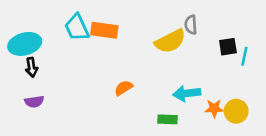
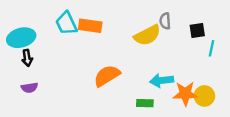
black square: (228, 47) -> (197, 31), moved
orange semicircle: (124, 88) -> (107, 76), size x1.6
orange star: (214, 108) -> (185, 94), size x1.5

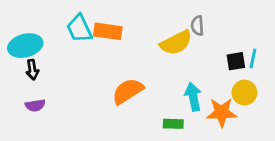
black square: (197, 31) -> (236, 61), moved
cyan arrow: (162, 80) -> (193, 97), turned 85
yellow circle: (204, 96) -> (244, 93), moved

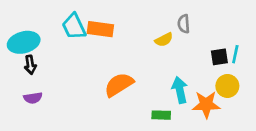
yellow semicircle: (176, 43) -> (164, 40), size x0.6

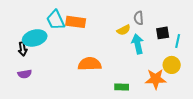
cyan ellipse: (24, 42) -> (35, 38), moved
black square: (219, 57) -> (163, 33), moved
orange semicircle: (119, 85) -> (90, 64), turned 30
cyan arrow: (180, 90) -> (138, 44), moved

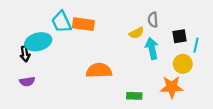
yellow circle: (172, 65) -> (183, 64), moved

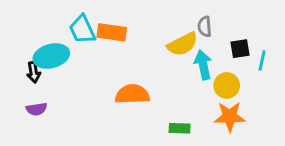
yellow semicircle: (136, 33) -> (182, 44), size x1.5
yellow circle: (183, 64) -> (227, 85), moved

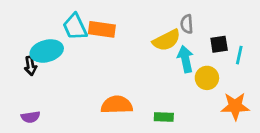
orange semicircle: (132, 94) -> (117, 105), moved
purple semicircle: (37, 109) -> (31, 117), moved
orange star: (230, 116) -> (235, 106), moved

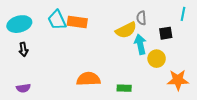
cyan ellipse: (47, 51) -> (19, 24), moved
cyan line: (239, 55) -> (183, 14), moved

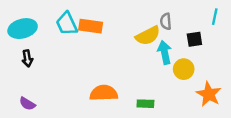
orange star: (178, 80) -> (209, 94), turned 30
purple semicircle: (23, 88) -> (27, 104), turned 40

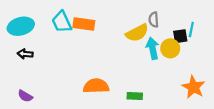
cyan line: (215, 17) -> (191, 30), moved
black arrow: (27, 58) -> (25, 54), turned 104
yellow circle: (184, 69) -> (170, 48), moved

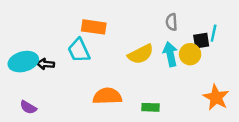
cyan trapezoid: (62, 22) -> (79, 50), moved
cyan ellipse: (21, 26) -> (23, 62), moved
yellow semicircle: (137, 33) -> (141, 54), moved
black arrow: (25, 54) -> (46, 64), moved

